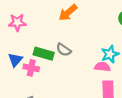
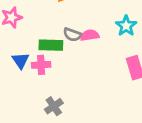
pink semicircle: (102, 67) -> (90, 35), moved

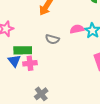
pink semicircle: (90, 35) -> (77, 29), moved
green rectangle: (51, 45) -> (23, 50), moved

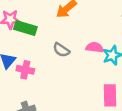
green rectangle: (23, 50) -> (25, 28), moved

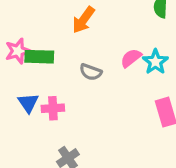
pink semicircle: (95, 47) -> (131, 58), turned -30

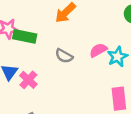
pink cross: (53, 108) -> (28, 80), turned 36

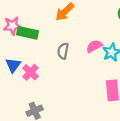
gray semicircle: (64, 56) -> (63, 51), turned 70

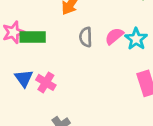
gray semicircle: (63, 51) -> (86, 37), moved

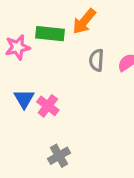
green rectangle: (33, 37) -> (50, 34), moved

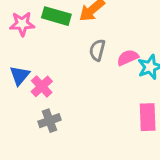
gray cross: (59, 156) -> (50, 121), moved

